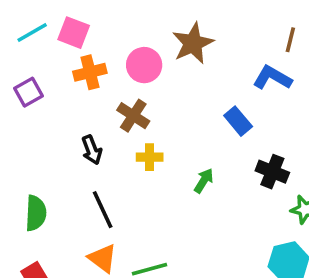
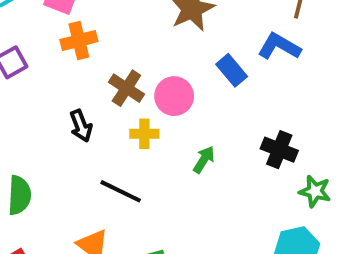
pink circle: (144, 65) -> (174, 96), moved
blue rectangle: (238, 121) -> (232, 70), moved
black line: (103, 210) -> (121, 191), moved, turned -39

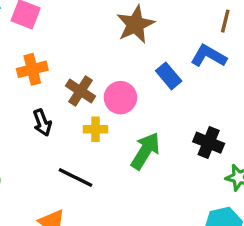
orange cross: (79, 41) -> (32, 69), moved
green arrow: (204, 160) -> (145, 151), size x1.6

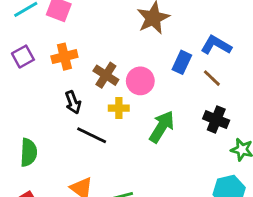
brown line: (225, 21) -> (212, 78), moved, turned -60
blue rectangle: (169, 76) -> (182, 62), turned 65
black line: (76, 177) -> (92, 135), moved

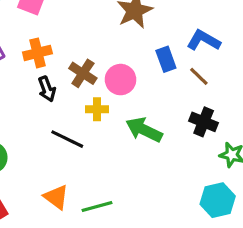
blue rectangle: (182, 62) -> (166, 59), turned -45
black arrow: (73, 102) -> (47, 89), moved
green arrow: (162, 127) -> (144, 130), turned -96

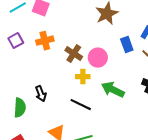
black arrow: (47, 89) -> (41, 94), moved
black line: (67, 139) -> (81, 105), moved

